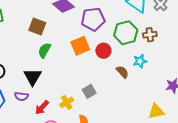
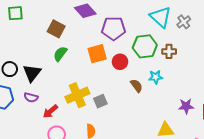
black triangle: (33, 77) -> (32, 73), moved
yellow cross: (67, 102) -> (77, 95), moved, size x1.6

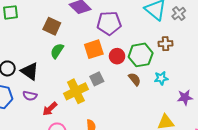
green hexagon: (145, 46) -> (141, 55), moved
black triangle: (32, 73) -> (30, 71), turned -30
cyan star: (156, 77) -> (161, 78), moved
gray square: (100, 101) -> (97, 79), moved

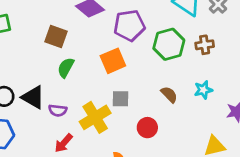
green hexagon: (141, 55) -> (169, 44), moved
red circle: (117, 56) -> (147, 128), moved
gray square: (97, 79) -> (121, 99), turned 32
purple semicircle: (30, 96) -> (58, 110), moved

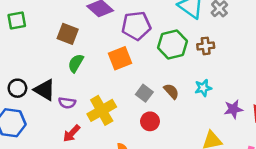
gray square: (121, 99) -> (144, 93), moved, turned 35

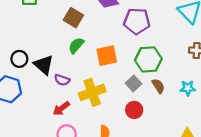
green hexagon: (172, 44) -> (148, 59), moved
orange square: (120, 58) -> (107, 56), moved

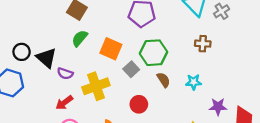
orange square: (107, 56) -> (111, 49), turned 35
gray square: (133, 84) -> (131, 69), moved

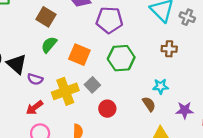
gray cross: (222, 11) -> (187, 17), turned -35
gray square: (131, 69) -> (92, 85), moved
brown semicircle: (163, 80) -> (149, 104), moved

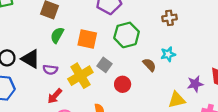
brown semicircle: (149, 104) -> (149, 65), moved
purple star: (185, 110) -> (195, 84), moved

